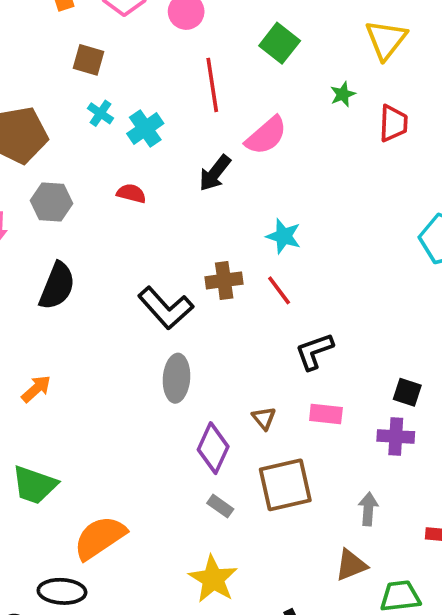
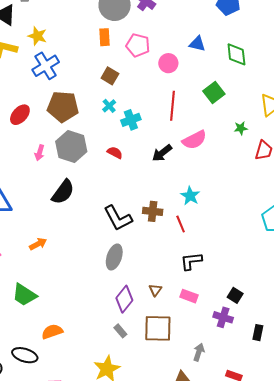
gray hexagon: (51, 202) -> (71, 147), size x1.4
orange semicircle: (100, 538) -> (52, 332), size x0.7

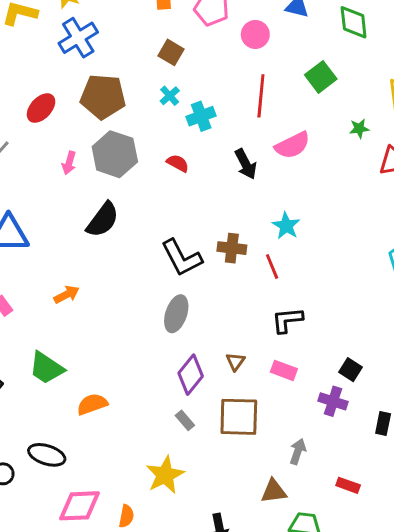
black arrow: (162, 153) -> (246, 164), turned -80
orange semicircle: (52, 332) -> (92, 404), moved

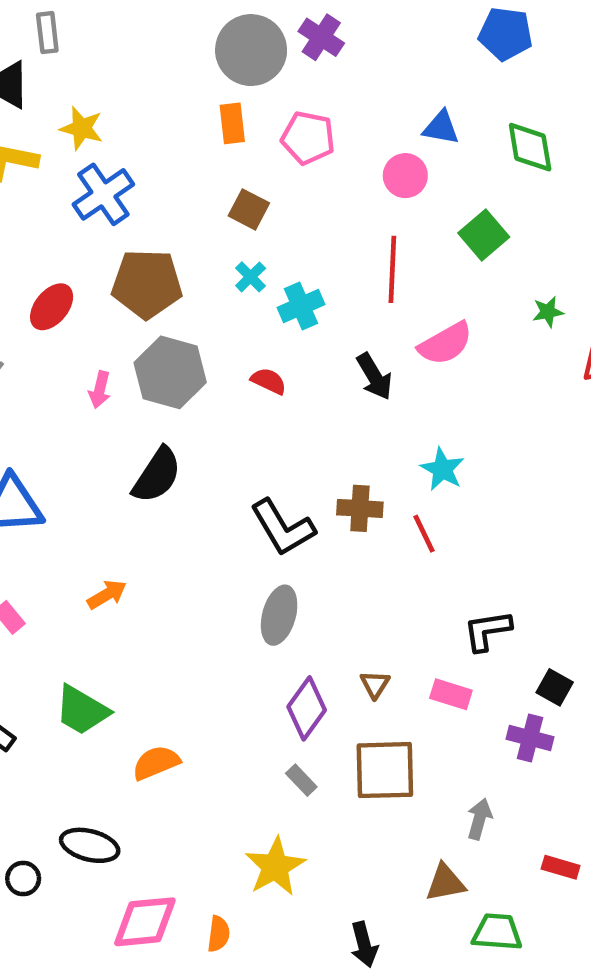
pink circle: (255, 34) -> (405, 176), moved
black L-shape: (287, 320) -> (487, 631), moved

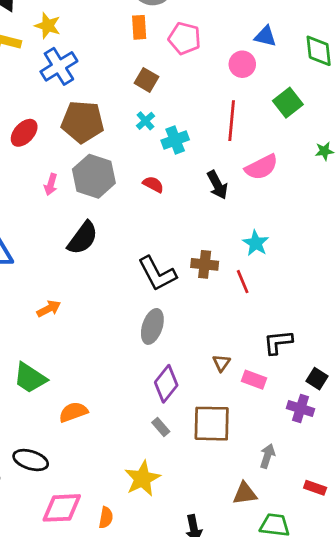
brown triangle: (375, 684) -> (221, 363), moved

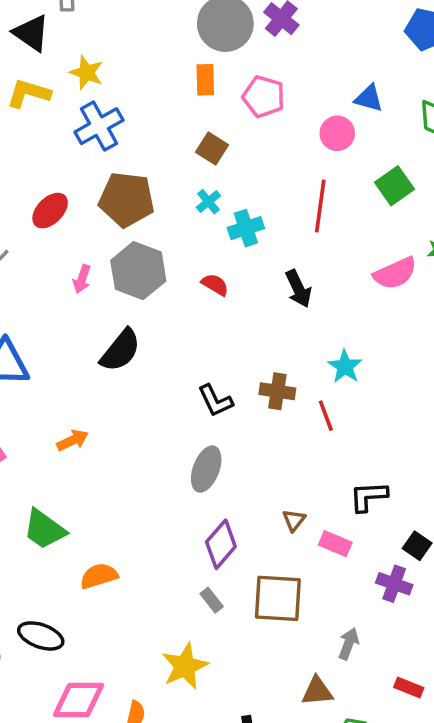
pink semicircle: (261, 167) -> (395, 273), moved
black L-shape: (157, 274) -> (215, 401), size x0.7

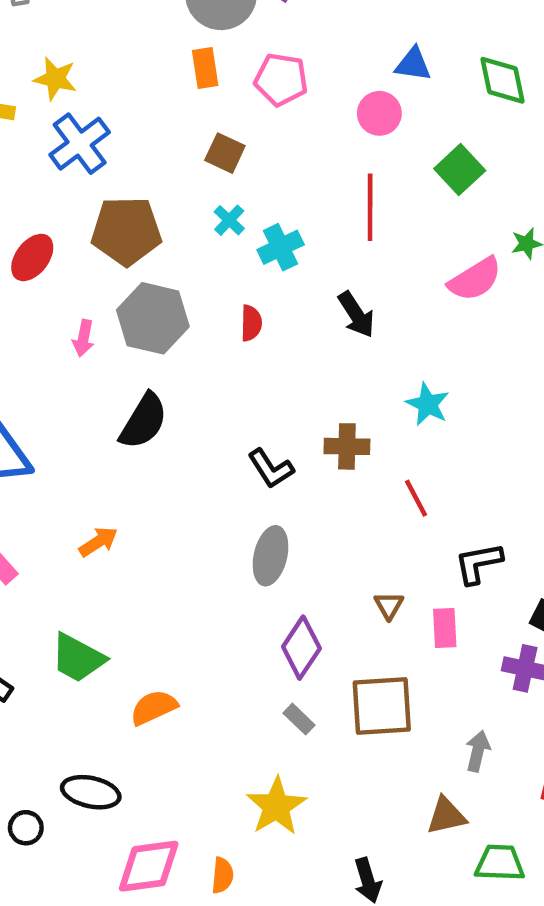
red semicircle: (215, 285) -> (251, 323), turned 68
red line: (326, 416) -> (416, 498), moved
pink rectangle: (335, 544) -> (445, 628), turned 72

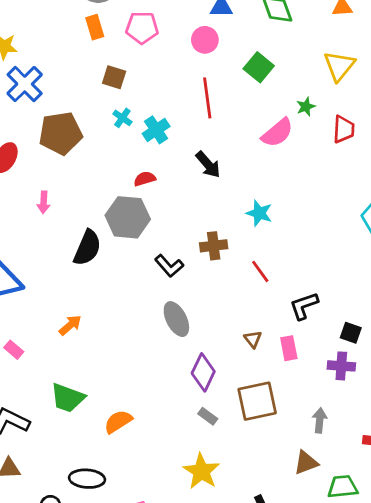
gray hexagon: (153, 318) -> (128, 217), moved
red semicircle: (251, 323) -> (145, 179), turned -100
gray ellipse: (271, 556) -> (176, 319), turned -32

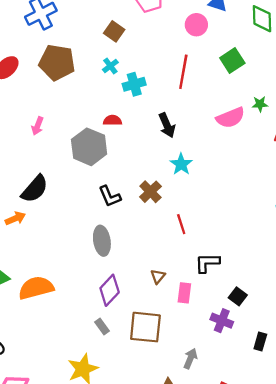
pink arrow: (44, 202) -> (38, 126), moved
cyan star: (259, 213) -> (181, 164), moved
brown cross: (214, 246) -> (150, 192), turned 35
black semicircle: (87, 248) -> (35, 189), moved
orange semicircle: (118, 422) -> (36, 288), moved, size x1.4

